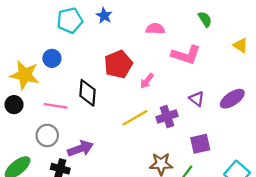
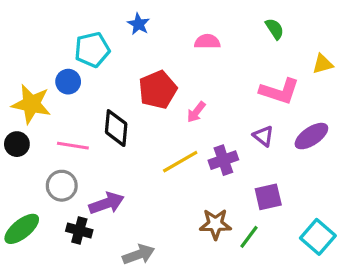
cyan pentagon: (70, 20) -> (92, 50), moved
yellow triangle: (241, 45) -> (323, 64), turned -49
pink L-shape: (186, 55) -> (279, 91), moved

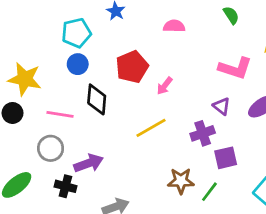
blue circle: (68, 82) -> (78, 64), moved
purple cross: (223, 160) -> (203, 133), moved

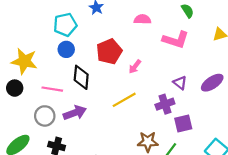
pink L-shape: (235, 68) -> (176, 40), moved
purple arrow: (89, 163) -> (75, 113), moved

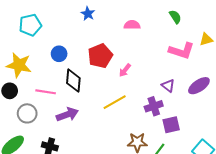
cyan pentagon: (65, 25) -> (30, 25), moved
pink L-shape: (176, 40) -> (181, 51), moved
gray circle: (45, 116) -> (27, 113), moved

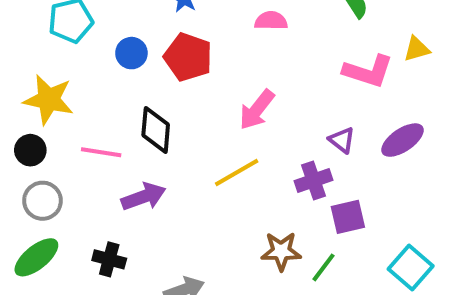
blue circle: (59, 54) -> (131, 53), moved
red pentagon: (100, 56) -> (188, 57), moved, turned -30
pink arrow: (125, 70) -> (257, 110), size x1.5
gray circle: (27, 113) -> (42, 201), moved

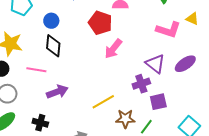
yellow triangle: (417, 49) -> (192, 19), turned 40
red pentagon: (188, 57) -> (100, 23), moved
black diamond: (156, 130) -> (53, 46), moved
purple triangle: (342, 140) -> (155, 64), size x1.5
yellow line: (237, 172) -> (103, 102), moved

